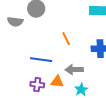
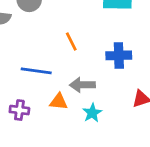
purple cross: (37, 85) -> (19, 110), moved

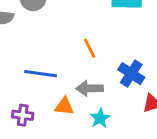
orange line: (71, 41) -> (90, 48), moved
blue cross: (119, 55) -> (131, 74), moved, turned 35

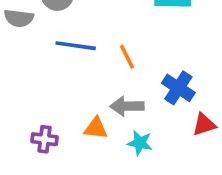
blue line: (41, 74) -> (76, 46), moved
cyan star: (100, 118) -> (140, 143), turned -30

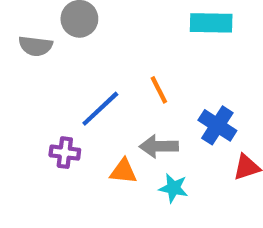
blue line: (76, 46) -> (100, 109), moved, turned -51
purple cross: (44, 139) -> (65, 153), moved

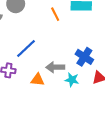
orange line: (159, 90) -> (55, 14), moved
cyan star: (173, 188) -> (72, 80), moved

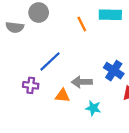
cyan star: (72, 80) -> (93, 108), moved

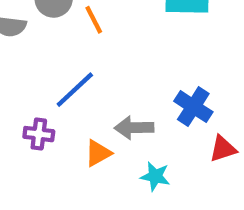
orange line: (82, 24) -> (94, 20), moved
orange triangle: (63, 96) -> (98, 153), turned -35

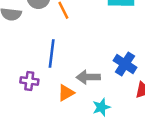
blue line: (75, 90) -> (52, 53), turned -40
cyan star: (155, 176) -> (101, 107), turned -30

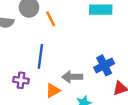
blue cross: (125, 64) -> (104, 65), turned 30

